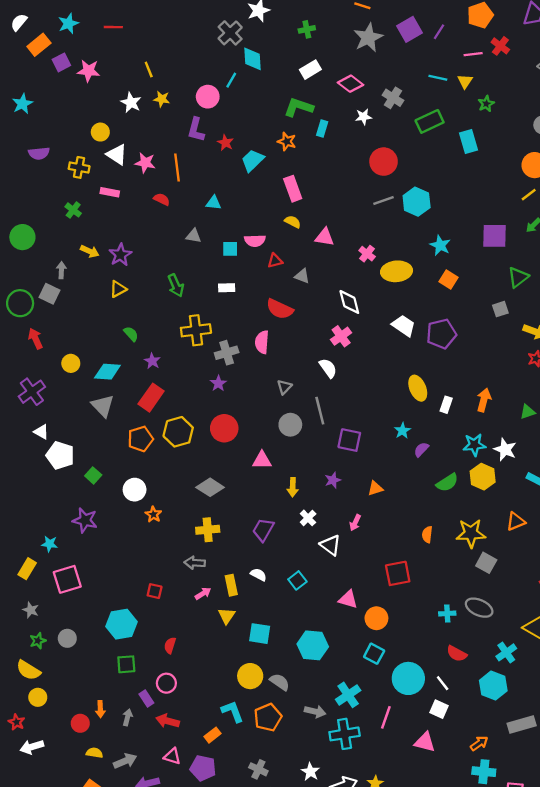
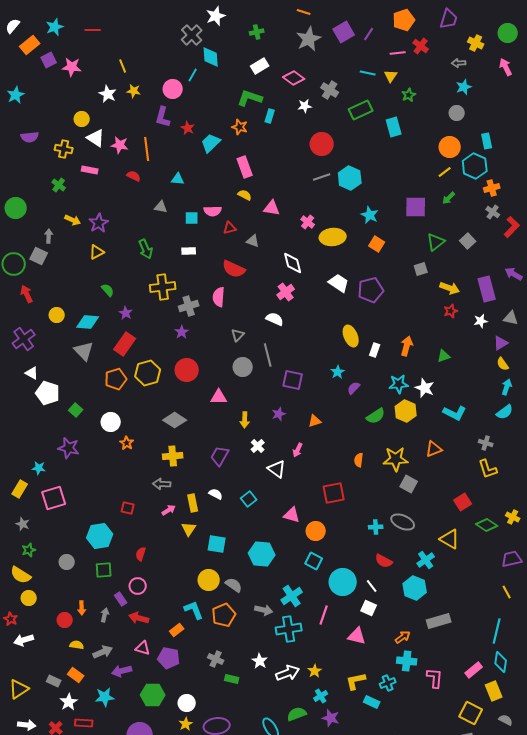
white semicircle: (328, 368) -> (275, 319), turned -30
gray circle: (67, 638) -> (67, 562), moved

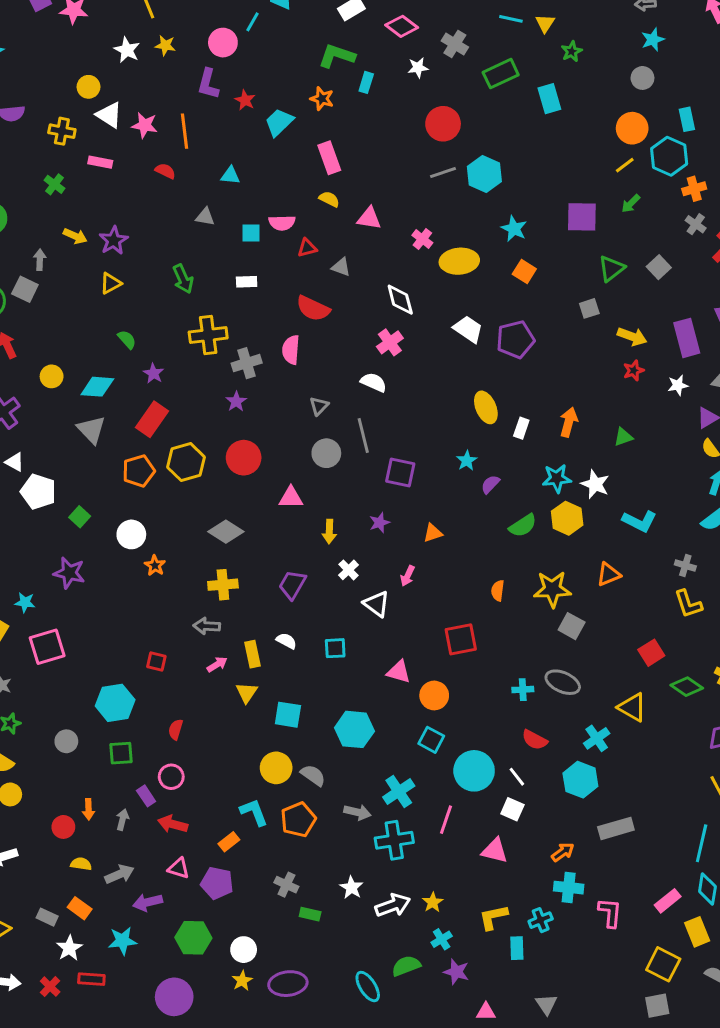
cyan square: (249, 499) -> (335, 648), turned 35
cyan rectangle: (372, 702) -> (517, 948), turned 63

